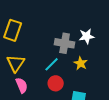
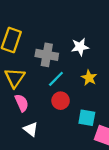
white star: (87, 36) -> (80, 47), moved
gray cross: (65, 43) -> (47, 55), moved

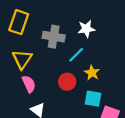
yellow star: (89, 78) -> (92, 73), moved
cyan line: (56, 79) -> (76, 55), moved

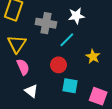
yellow star: (92, 73) -> (93, 57), moved
cyan square: (93, 99) -> (70, 86), moved

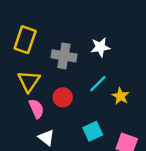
cyan line: (67, 40) -> (98, 84), moved
red circle: (58, 65) -> (63, 97), moved
cyan square: (70, 86) -> (93, 131), turned -35

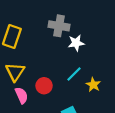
gray cross: (64, 56) -> (59, 26), moved

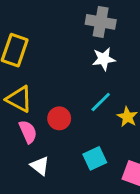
gray cross: (59, 26) -> (101, 22), moved
yellow triangle: (15, 72) -> (19, 99), turned -36

